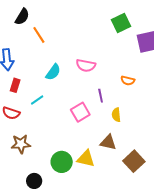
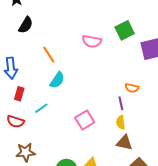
orange line: (39, 35) -> (49, 55), moved
pink semicircle: (86, 65) -> (92, 41), moved
purple line: (101, 96) -> (121, 103), moved
brown triangle: (108, 142) -> (124, 143), moved

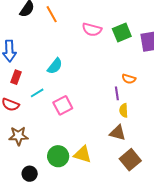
green square: (125, 30) -> (122, 32), moved
orange line: (49, 55) -> (52, 14), moved
pink square: (85, 120) -> (63, 105), moved
yellow semicircle: (121, 122) -> (124, 110), moved

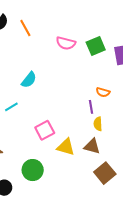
pink square: (63, 105) -> (45, 130), moved
yellow triangle: (83, 154) -> (66, 147), moved

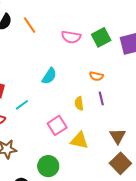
cyan semicircle: (29, 80) -> (49, 76), moved
orange semicircle: (103, 92) -> (96, 76), moved
yellow semicircle: (98, 124) -> (79, 103), moved
brown triangle: (92, 146) -> (118, 136), moved, turned 48

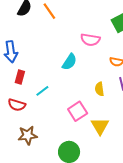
pink semicircle: (71, 37) -> (90, 40), moved
yellow triangle: (79, 140) -> (100, 126), turned 48

